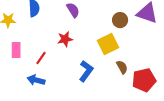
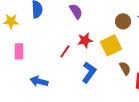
red star: (65, 39) -> (85, 40), moved
red line: (41, 58) -> (65, 51), moved

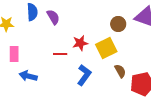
purple semicircle: (76, 11) -> (53, 17), moved
red line: (65, 51) -> (60, 54), turned 56
blue arrow: (39, 81) -> (28, 76), moved

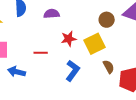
purple semicircle: (53, 17) -> (52, 14), moved, turned -63
red line: (60, 54) -> (41, 53), moved

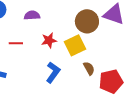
brown circle: (107, 20) -> (87, 21), size x1.5
red line: (41, 53) -> (16, 43), moved

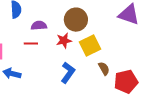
purple semicircle: (32, 15) -> (39, 26), moved
brown circle: (87, 21) -> (76, 20), moved

